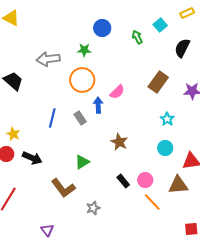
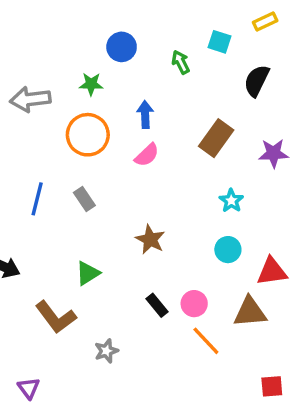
cyan square: (160, 25) -> (219, 42), turned -32
blue arrow: (98, 105) -> (145, 114), moved

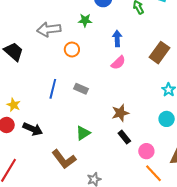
orange circle: (88, 135) -> (72, 50), moved, size x0.6
gray rectangle: (84, 199) -> (81, 89), turned -32
brown star: (150, 239) -> (120, 113), turned 30
black rectangle: (157, 305) -> (124, 137), moved

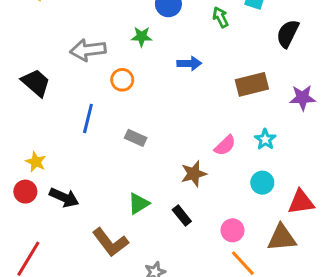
blue arrow: (117, 38) -> (189, 63), turned 91
brown rectangle: (159, 53) -> (252, 84), turned 40
pink semicircle: (118, 63) -> (225, 145), moved
blue line: (53, 89) -> (88, 119), moved
black rectangle: (124, 137) -> (182, 215), moved

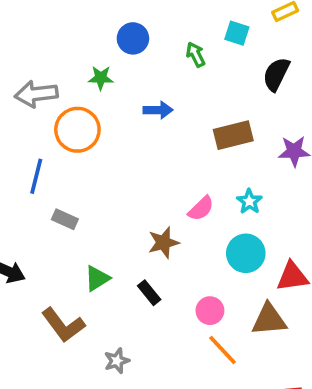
orange circle: (122, 80) -> (77, 130), size x1.6
gray rectangle: (136, 138) -> (65, 219), moved
cyan circle: (262, 183) -> (246, 253), size x1.4

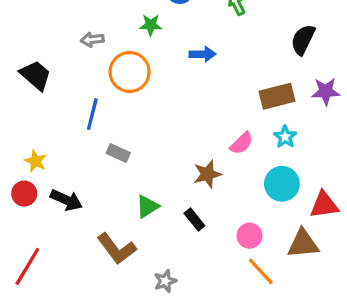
black semicircle: (276, 74) -> (303, 40), moved
gray arrow: (36, 94) -> (92, 40), size x0.6
brown rectangle: (233, 135) -> (277, 96), moved

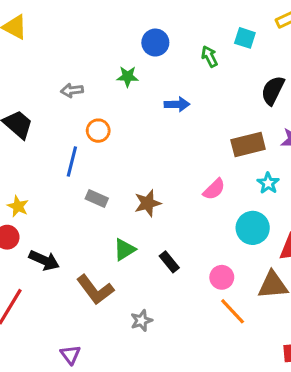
orange circle: (130, 72) -> (98, 131), moved, size x0.6
cyan star: (285, 137) -> (268, 183), moved
brown star: (207, 174) -> (148, 203), moved
black arrow: (66, 200) -> (44, 260), moved

